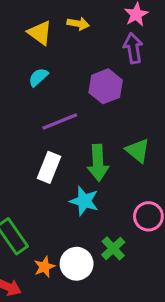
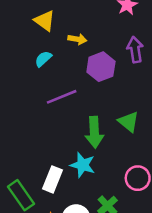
yellow arrow: (78, 24) -> (77, 39), moved
purple arrow: (133, 48) -> (135, 50), moved
white rectangle: (49, 167) -> (52, 179), moved

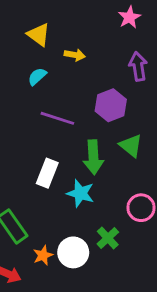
purple hexagon: (101, 67) -> (111, 105), moved
purple line: (62, 97) -> (57, 118), turned 40
white rectangle: (52, 179) -> (47, 173), moved

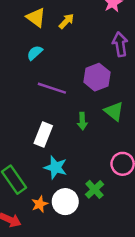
yellow arrow: (75, 55) -> (66, 21), moved, turned -56
green arrow: (93, 157) -> (82, 121), size x0.6
cyan star: (80, 193) -> (55, 167), moved

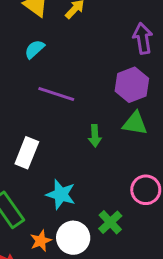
purple hexagon: (97, 77) -> (132, 85), moved
green triangle: (114, 111) -> (135, 123), turned -30
white rectangle: (43, 135) -> (27, 153), moved

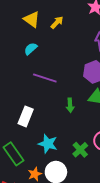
green cross: (110, 222) -> (80, 150), moved

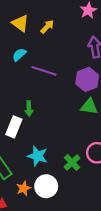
purple line: (45, 78) -> (44, 71), moved
green arrow: (70, 105) -> (29, 109), moved

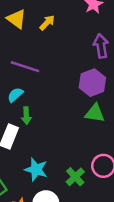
cyan semicircle: (19, 55) -> (15, 95), moved
purple line: (44, 71) -> (25, 67), moved

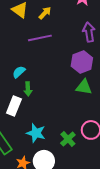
purple line: (25, 67) -> (40, 38), moved, turned -30

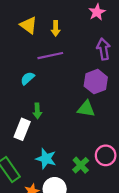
yellow arrow: (45, 13) -> (56, 28), turned 136
cyan semicircle: (19, 72) -> (27, 78), moved
green triangle: (84, 87) -> (86, 109), moved

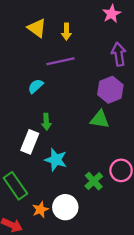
cyan star: (46, 159) -> (56, 160), moved

